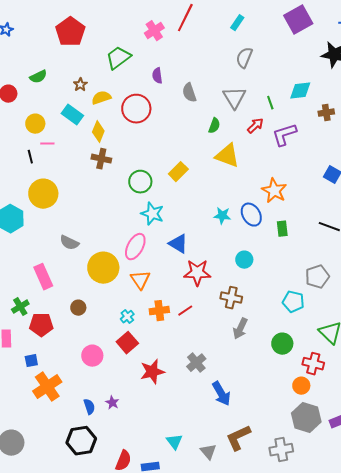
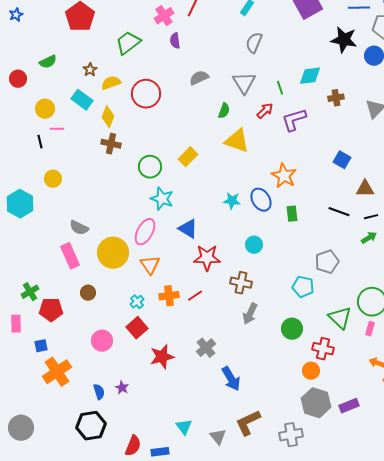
purple semicircle: (157, 76) -> (175, 41), moved
gray semicircle: (189, 93) -> (199, 78), turned 84
yellow circle: (43, 194) -> (53, 179), size x0.6
pink rectangle: (43, 277) -> (70, 256), moved

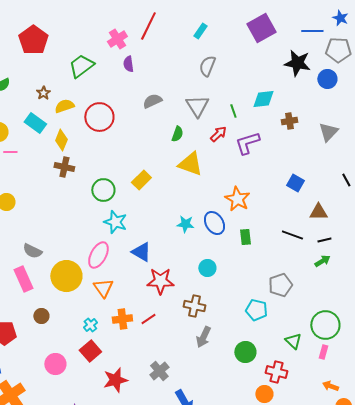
green triangle: (340, 318) -> (293, 341), size x0.7

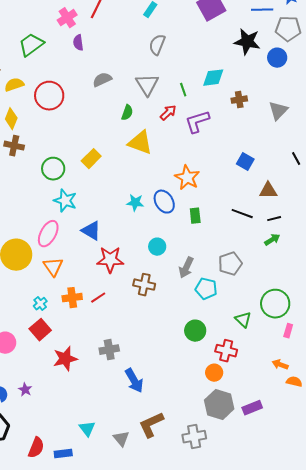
gray arrow: (203, 337) -> (186, 268), moved
pink rectangle: (323, 352) -> (288, 331), moved
gray cross: (159, 371) -> (109, 350), turned 30

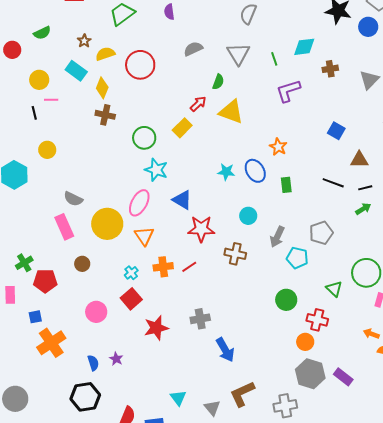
red arrow: (168, 113) -> (198, 104), moved
orange star: (187, 178) -> (278, 147), size x0.7
purple rectangle: (252, 408) -> (343, 377), turned 60

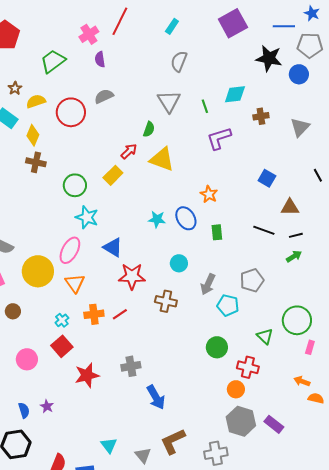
gray semicircle: (193, 49) -> (104, 96), moved

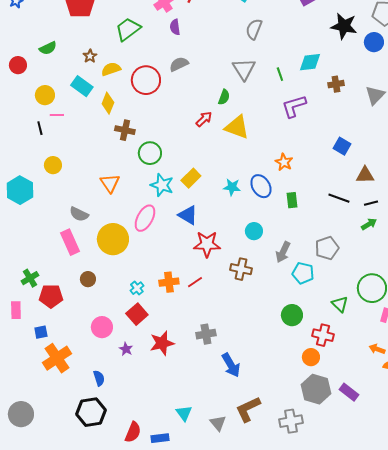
brown cross: (36, 162) -> (125, 130), moved
yellow rectangle: (113, 175) -> (191, 178), moved
orange triangle: (75, 283) -> (110, 183), moved
purple star: (47, 406) -> (126, 349), moved

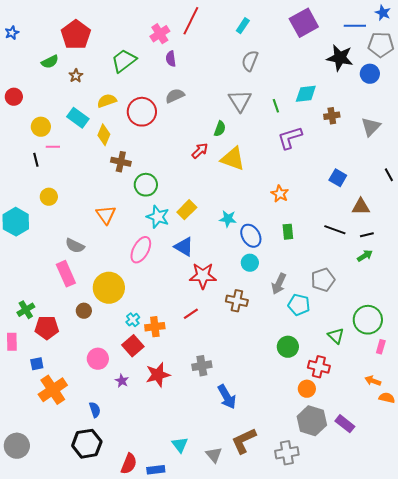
green semicircle: (48, 48) -> (50, 62), moved
brown star: (90, 56) -> (76, 76), moved
blue ellipse: (261, 186) -> (251, 236), moved
yellow circle: (113, 239) -> (109, 288), moved
orange cross: (169, 282) -> (155, 327), moved

